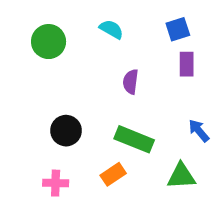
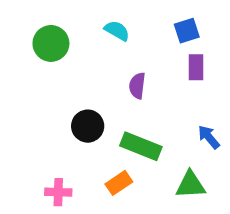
black circle: (66, 131) -> (88, 126), moved

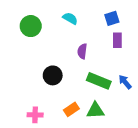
green rectangle: (141, 146) -> (99, 81), moved
green triangle: (190, 185) -> (95, 110), moved

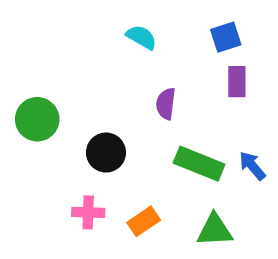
green circle: (31, 26) -> (37, 119), moved
green triangle: (95, 110) -> (215, 230), moved
pink cross: (35, 115) -> (88, 212), moved

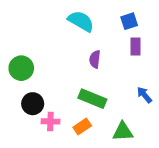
cyan semicircle: (141, 37) -> (81, 21), size x1.5
black circle: (106, 153) -> (33, 104), moved
green rectangle: (199, 164) -> (92, 99), moved

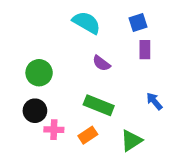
purple semicircle: (95, 59) -> (101, 63), turned -60
green circle: (21, 68) -> (39, 73), moved
green triangle: (123, 132) -> (131, 141), turned -30

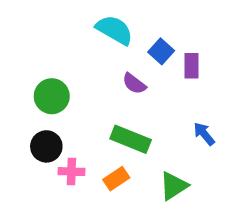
blue square: (138, 23) -> (161, 51), moved, turned -30

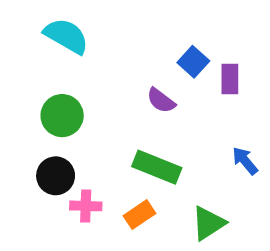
cyan semicircle: (114, 30) -> (66, 36), moved

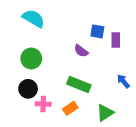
blue square: (193, 62) -> (97, 31), turned -32

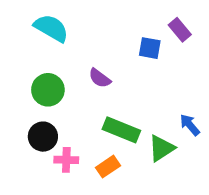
purple rectangle: (116, 40) -> (180, 30), moved, turned -40
purple semicircle: (81, 51) -> (100, 78), moved
green triangle: (105, 113) -> (161, 148), moved

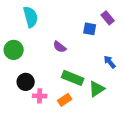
cyan semicircle: (51, 28) -> (31, 17), turned 45
green circle: (48, 90) -> (14, 50), moved
blue arrow: (190, 125) -> (110, 62), moved

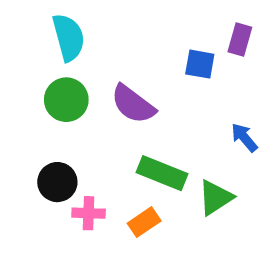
purple rectangle: (108, 18) -> (240, 40), turned 56
purple semicircle: (60, 47) -> (133, 104), size x1.5
green circle: (14, 50) -> (66, 100), moved

